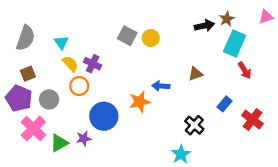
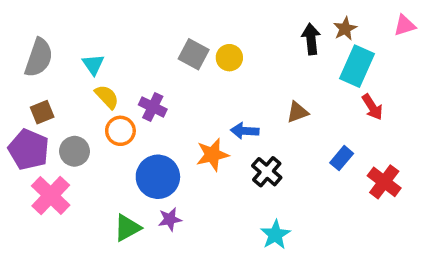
black arrow: (204, 26) -> (311, 39), turned -84
purple cross: (93, 64) -> (153, 107), moved
black cross: (194, 125) -> (267, 172), moved
purple star: (84, 139) -> (170, 219), moved
green triangle: (59, 143) -> (127, 228), moved

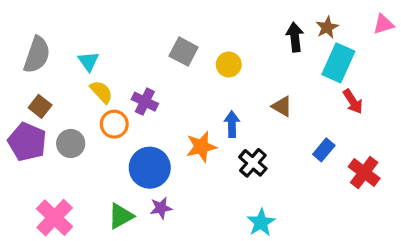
yellow circle: (229, 58) -> (229, 64), moved
brown square: (42, 112) -> (40, 106), turned -30
brown triangle: (297, 112) -> (282, 106), turned 50
blue arrow: (245, 131) -> (232, 124), turned 85
pink cross: (51, 195) -> (55, 218), moved

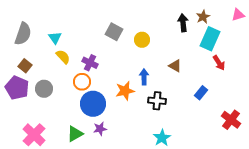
orange circle: (114, 124) -> (82, 82), moved
black cross: (253, 163) -> (157, 101), turned -36
red cross: (364, 172) -> (231, 120), moved

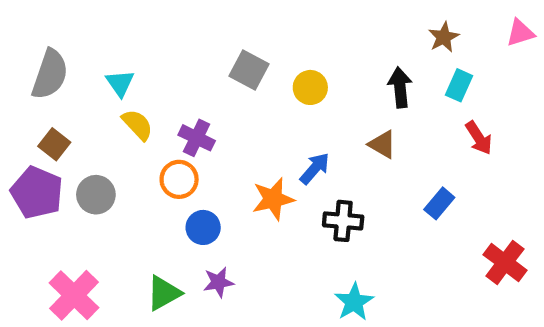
black arrow: (183, 23) -> (400, 87), moved
cyan rectangle: (210, 39) -> (459, 85), size x0.6
blue arrow: (144, 77) -> (315, 168), turned 42
blue circle: (93, 104) -> (203, 227), size x0.6

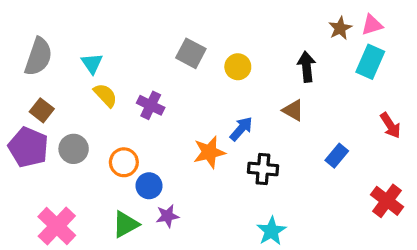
pink triangle: (520, 33) -> (372, 25), moved
cyan rectangle: (459, 85) -> (370, 62), moved, size x1.4
red arrow: (479, 138) -> (390, 125), moved
orange circle: (179, 179) -> (124, 162), moved
blue circle: (203, 227) -> (149, 186), moved

